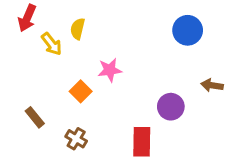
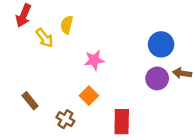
blue circle: (188, 30) -> (161, 44), moved
orange square: (81, 91) -> (89, 96), moved
purple circle: (171, 107) -> (157, 78), moved

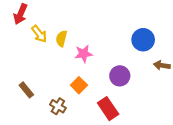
yellow semicircle: (67, 25) -> (61, 39), moved
purple circle: (157, 78) -> (120, 76), moved
red rectangle: (122, 122) -> (108, 109), turned -35

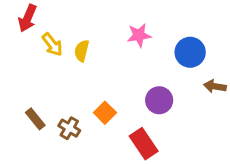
pink star: (84, 54) -> (139, 35), moved
brown cross: (58, 106) -> (69, 128), moved

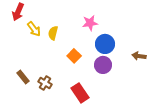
blue circle: (190, 52) -> (105, 44), moved
orange square: (105, 113) -> (74, 56), moved
red rectangle: (144, 144) -> (80, 93), moved

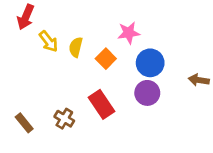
orange square: (74, 56) -> (106, 59), moved
brown rectangle: (23, 77) -> (24, 123), moved
red rectangle: (80, 93) -> (101, 104), moved

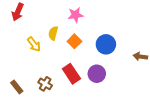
pink star: (129, 33) -> (76, 15), moved
yellow arrow: (49, 41) -> (34, 44), moved
purple circle: (147, 93) -> (97, 74), moved

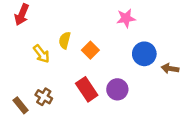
pink star: (76, 15) -> (126, 18), moved
blue circle: (106, 44) -> (144, 54), moved
brown cross: (45, 84) -> (44, 97), moved

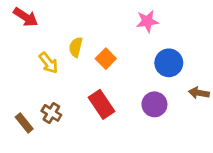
red arrow: (22, 15) -> (26, 17), turned -80
brown arrow: (170, 69) -> (199, 93), moved
purple circle: (117, 89) -> (154, 104), moved

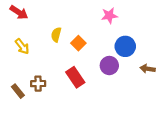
yellow arrow: (49, 63) -> (22, 46), moved
purple circle: (154, 104) -> (109, 66), moved
brown cross: (51, 113) -> (38, 84), turned -32

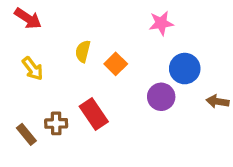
red rectangle: (75, 77) -> (94, 114), moved

